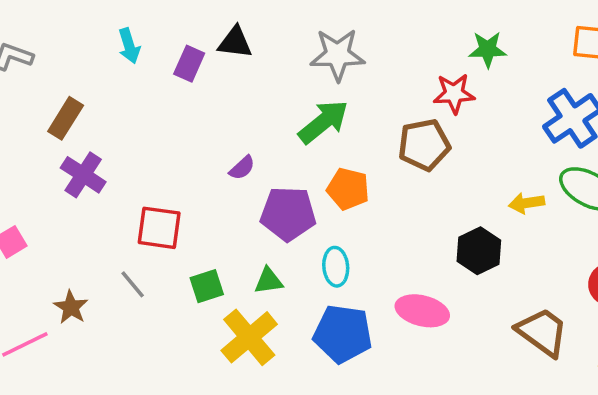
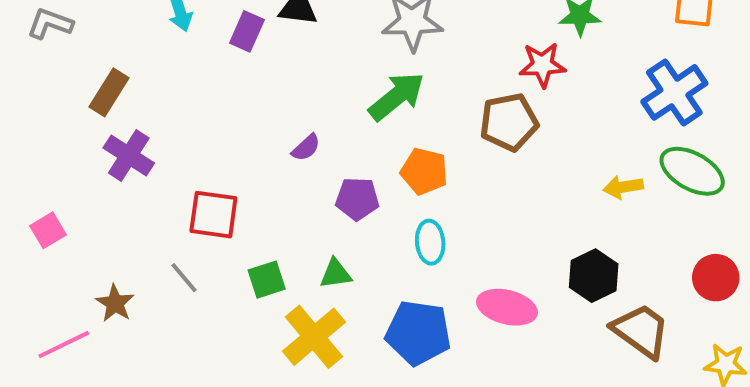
purple pentagon: (288, 214) -> (357, 199), size x0.7
black hexagon: (479, 251) -> (594, 276), moved
cyan ellipse: (336, 267) -> (430, 242), moved

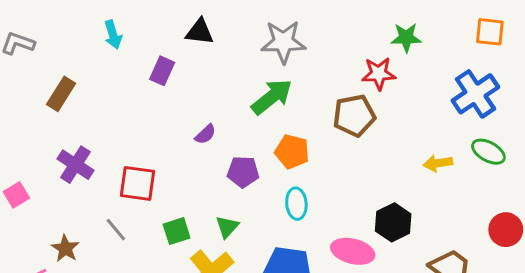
purple rectangle: (247, 31) -> (162, 71), moved
purple cross: (129, 155) -> (75, 165), moved
green ellipse: (692, 171) -> (488, 152), size x0.7
green triangle: (336, 274) -> (227, 227), turned -40
black hexagon: (594, 276) -> (393, 222), moved

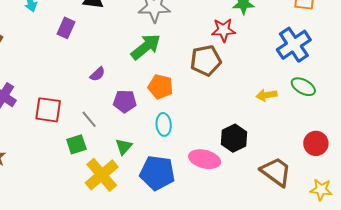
green triangle: (227, 227) -> (124, 147), moved
gray line: (116, 230) -> (89, 119), moved

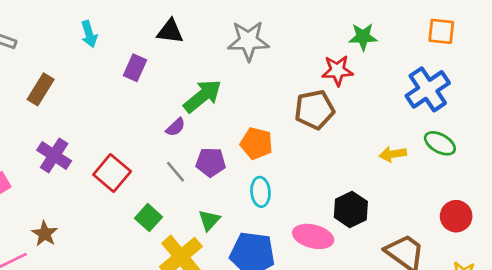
green arrow: (146, 47) -> (202, 96), moved
red square: (48, 110) -> (112, 173), turned 32
gray line: (89, 119) -> (175, 172), moved
green square: (76, 144) -> (149, 218), turned -30

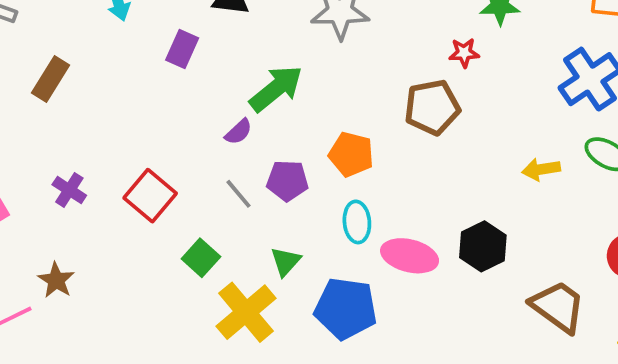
red star: (337, 70) -> (464, 53), size x0.7
purple cross: (54, 155) -> (69, 190), moved, size x0.7
pink ellipse: (313, 236) -> (410, 256), moved

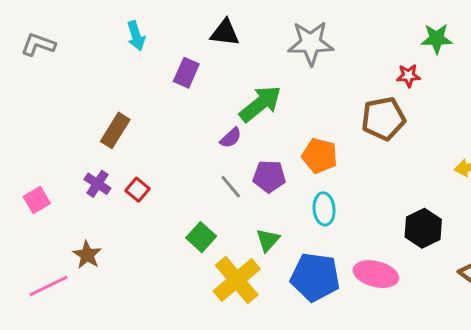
brown rectangle: (51, 79) -> (115, 130), moved
red square: (150, 196) -> (137, 190), moved, size x0.6
pink ellipse: (410, 256) -> (376, 274), moved

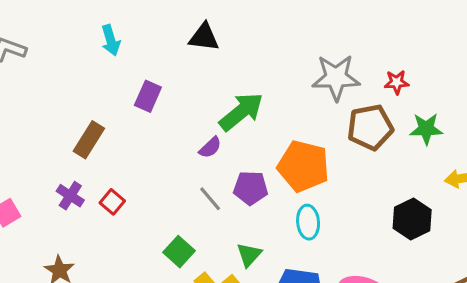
green star: (437, 39) -> (426, 129), moved
gray star: (311, 43) -> (336, 78), moved
purple rectangle: (186, 73) -> (148, 96), moved
orange pentagon: (320, 156) -> (303, 166), size x1.4
black hexagon: (423, 228) -> (412, 219), moved

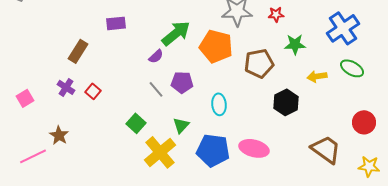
purple rectangle: (148, 96) -> (116, 23), turned 60
brown pentagon: (370, 127) -> (259, 63), moved
orange pentagon: (303, 166) -> (216, 46), moved

